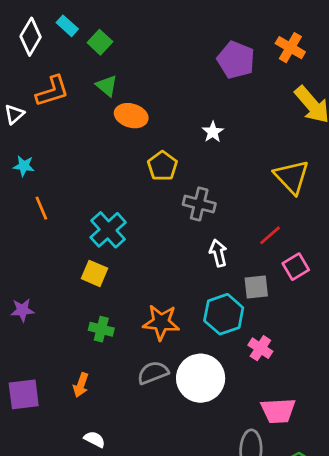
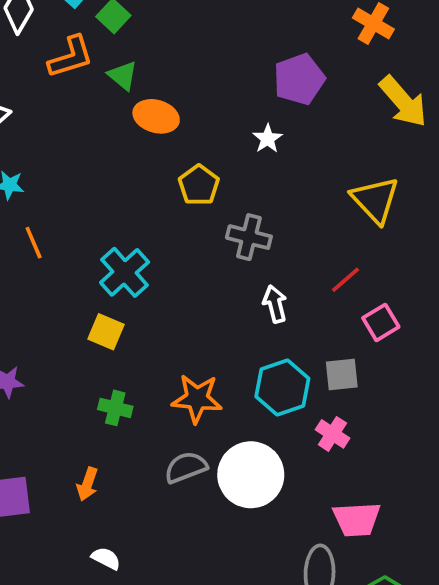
purple pentagon: (236, 60) -> (299, 79), moved, turned 30
orange L-shape: (52, 91) -> (71, 57), moved
gray square: (256, 287) -> (342, 374), moved

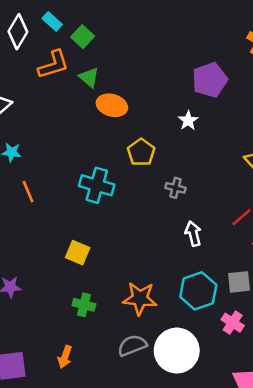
gray cross: (249, 237) -> (175, 188), size x0.7
cyan cross: (125, 272) -> (97, 185), moved, turned -32

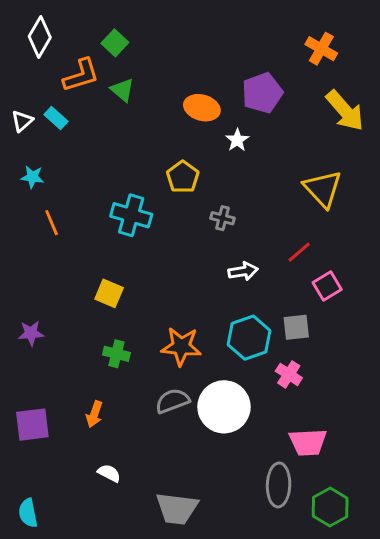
cyan rectangle: (52, 21) -> (56, 118), moved
orange ellipse: (112, 105) -> (202, 108), moved
white arrow: (193, 234) -> (243, 271), turned 95

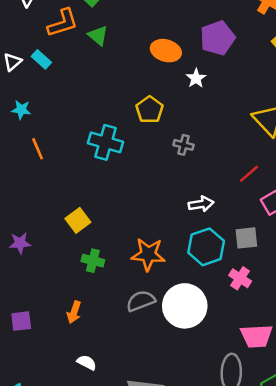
white arrow: (243, 271) -> (201, 204), moved
yellow square: (109, 293) -> (78, 220), moved, turned 30
purple square: (32, 425) -> (21, 321), size x0.7

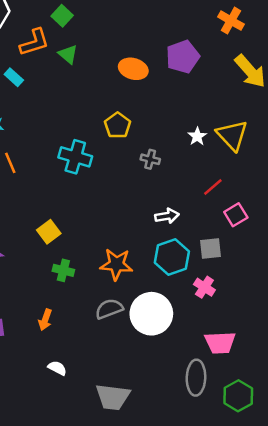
white star: (196, 78) -> (197, 136), moved

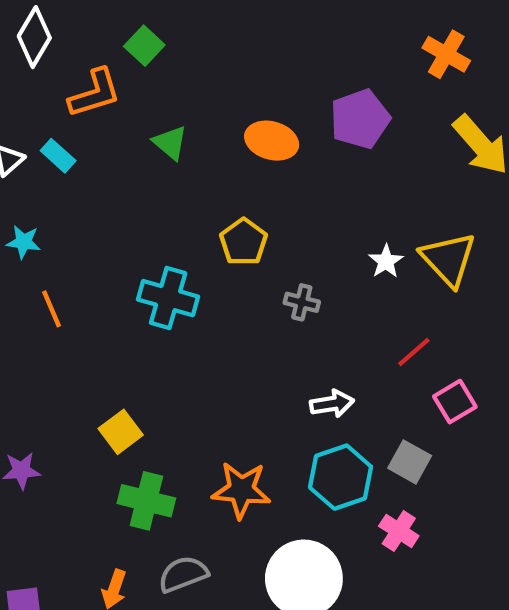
green triangle: (68, 54) -> (170, 143), moved
gray square: (210, 249) -> (410, 462), turned 35
green cross: (63, 270) -> (146, 501), size x1.4
gray semicircle: (109, 309) -> (183, 574), moved

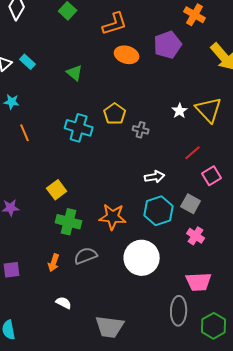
orange cross: (446, 54) -> (195, 15), moved
orange L-shape: (95, 93) -> (115, 24), moved
green triangle: (170, 143) -> (75, 73), moved
yellow pentagon: (244, 242) -> (115, 114), moved
pink cross: (399, 531) -> (196, 236), moved

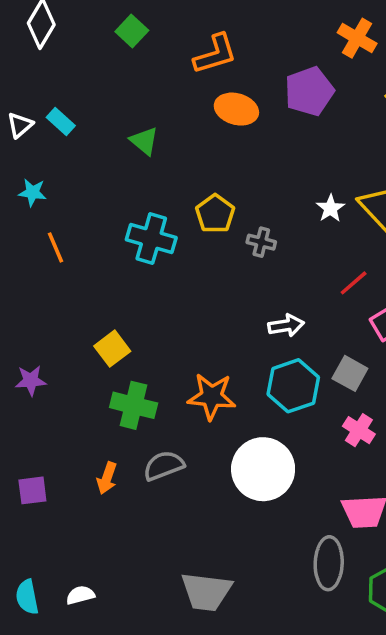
white semicircle: (64, 303) -> (80, 595), moved, turned -42

